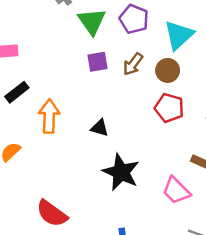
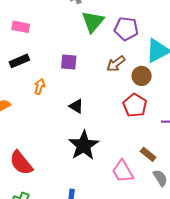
purple pentagon: (134, 19) -> (126, 29), turned -30
purple square: (98, 62) -> (69, 62), moved
orange arrow: (49, 116) -> (39, 87), size x0.6

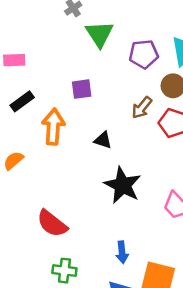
purple pentagon: (126, 29) -> (144, 54), moved
brown arrow: (116, 64) -> (142, 108), moved
orange arrow: (39, 87) -> (53, 127), size x1.8

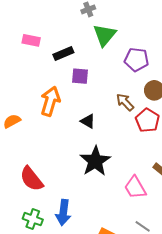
black rectangle: (22, 101) -> (63, 54), moved
brown arrow: (142, 108) -> (125, 102), turned 84
blue arrow: (122, 252) -> (63, 213), moved, size x1.4

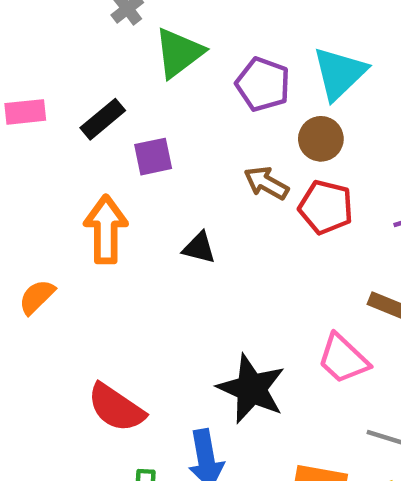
green triangle: (105, 35) -> (179, 53), turned 30
purple pentagon: (136, 59) -> (263, 84), turned 30
black star: (95, 161) -> (251, 389), moved

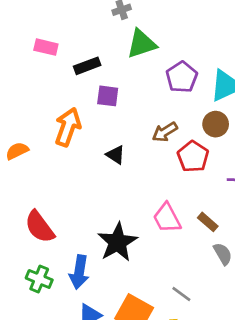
brown circle: (321, 139) -> (216, 124), moved
brown arrow: (266, 183) -> (165, 132), turned -80
pink trapezoid: (343, 359) -> (167, 218), moved

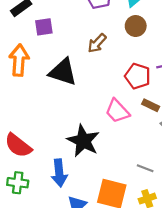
black triangle: (116, 155) -> (63, 72), size x1.8
red pentagon: (193, 157) -> (138, 76), moved
green cross: (39, 279) -> (18, 183), moved

